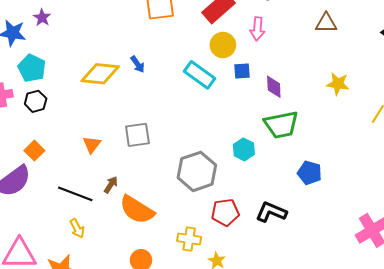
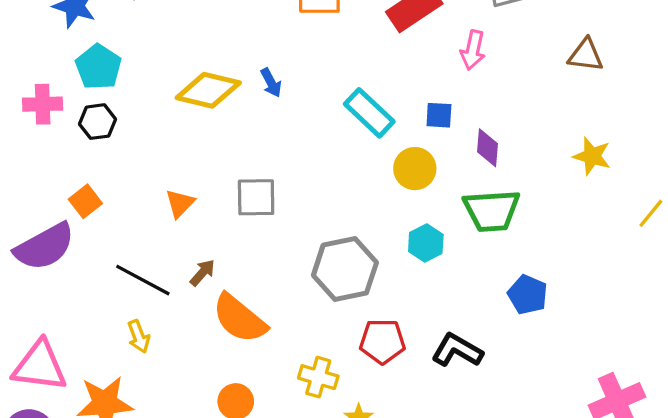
yellow circle: (223, 45) -> (415, 169), moved

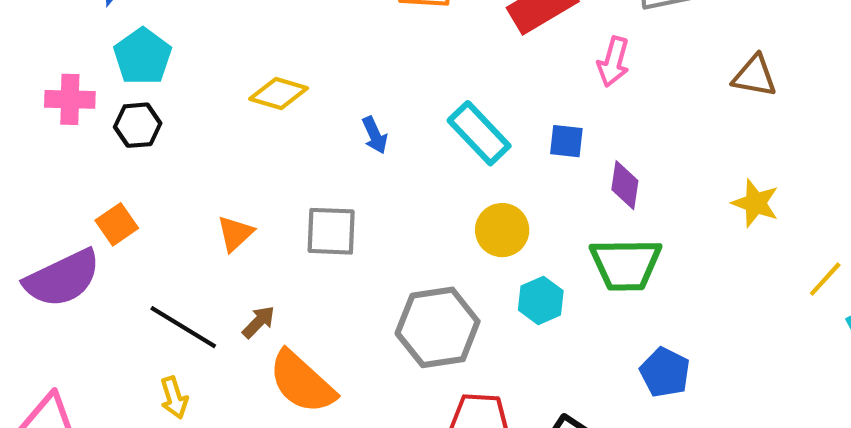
blue arrow: (271, 83) -> (375, 135), moved
yellow diamond: (208, 90) -> (279, 94), size x0.7
yellow circle: (415, 169) -> (502, 230), moved

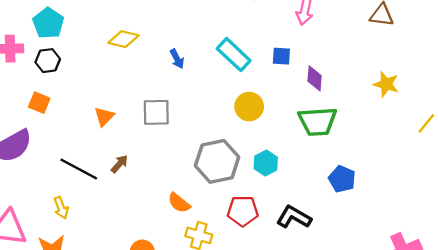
orange square: (117, 224) -> (39, 103), moved, turned -30
cyan hexagon: (541, 300) -> (266, 163), moved
orange semicircle: (302, 382) -> (179, 203), moved, size x0.6
yellow arrow: (174, 398) -> (61, 208), moved

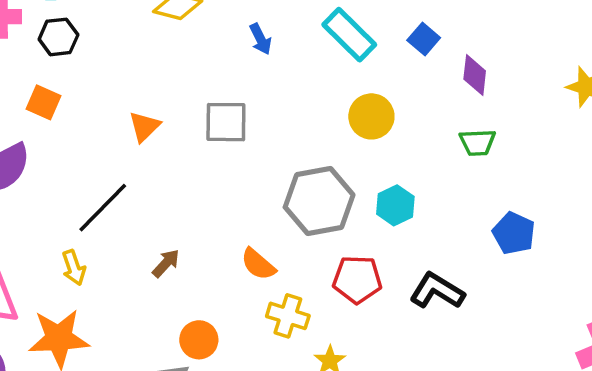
blue square: (281, 56) -> (424, 39), turned 36
green trapezoid: (317, 121) -> (478, 142), size x0.6
brown arrow: (119, 164) -> (166, 263), moved
black line: (79, 169) -> (103, 208), turned -75

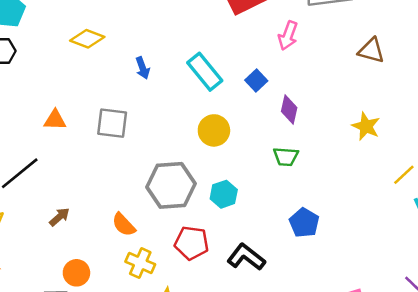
orange triangle: (144, 126) -> (55, 120), turned 40

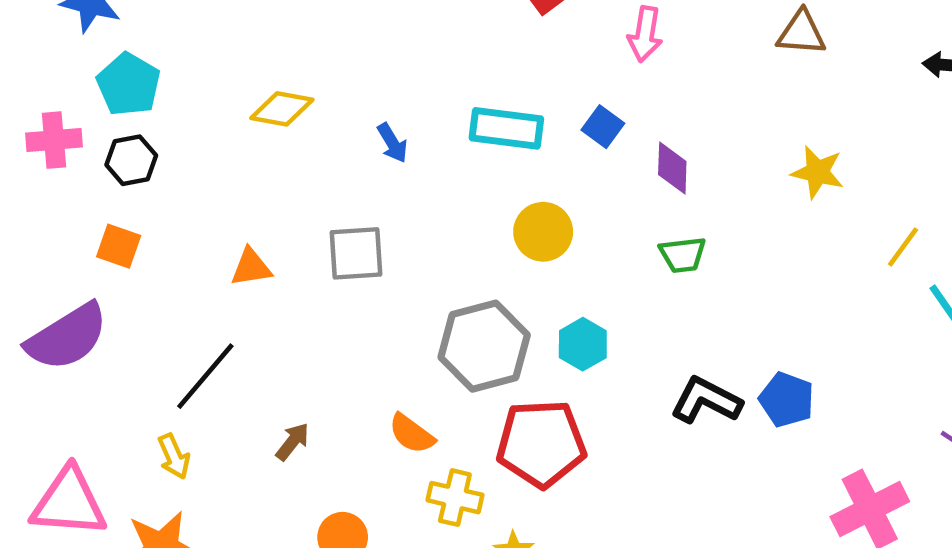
cyan rectangle: (205, 72) -> (506, 128), turned -33
blue pentagon: (304, 223) -> (787, 400), moved
red pentagon: (192, 243) -> (541, 444), size x1.4
black L-shape: (246, 257) -> (706, 400), moved

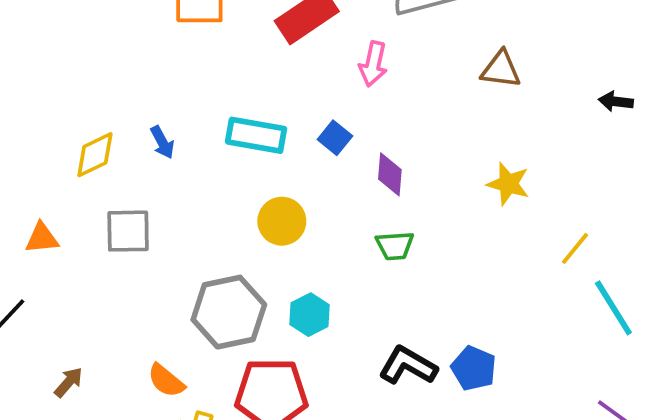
yellow diamond: (282, 109) -> (95, 155), moved, turned -39

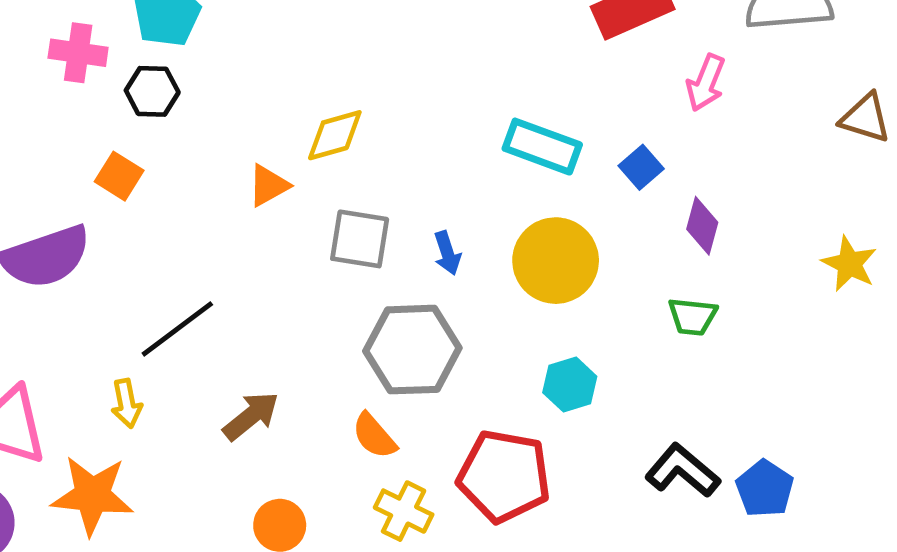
blue arrow: (162, 142) -> (447, 253), moved
yellow circle: (282, 221) -> (556, 261), size x1.4
orange triangle: (42, 238) -> (268, 185), moved, turned -33
gray hexagon: (229, 312) -> (412, 350), moved
brown arrow: (69, 382) -> (251, 416), size x1.4

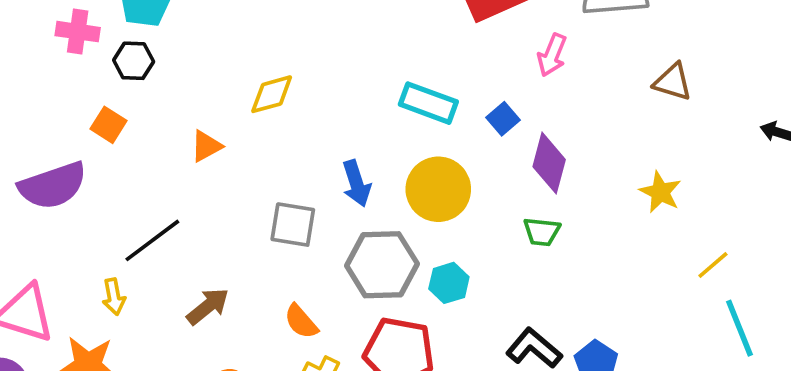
orange triangle: (268, 185) -> (206, 146), moved
purple diamond: (702, 226) -> (549, 163), size x1.4
gray square: (360, 239) -> (293, 225), moved
blue arrow: (447, 253) -> (357, 183), size x1.4
gray hexagon: (412, 350) -> (382, 265), moved

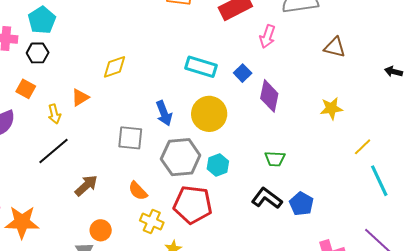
yellow star: (660, 192) -> (331, 108), turned -30
green trapezoid: (542, 232) -> (275, 159), moved
yellow arrow: (114, 297) -> (54, 114), moved

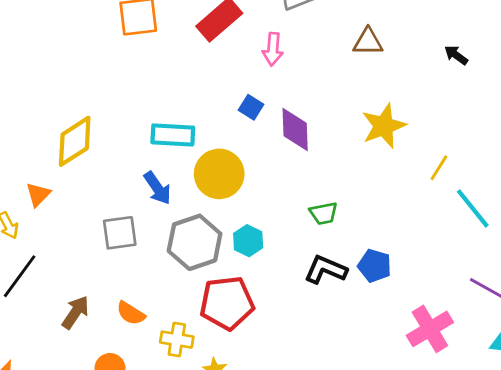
yellow diamond: (114, 67) -> (75, 141), size x1.4
cyan rectangle: (201, 67) -> (173, 135), moved
black arrow: (393, 72) -> (456, 55), turned 36
yellow star: (331, 108) -> (384, 126), size x1.4
orange semicircle: (138, 191) -> (131, 313), moved

